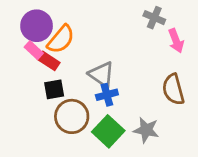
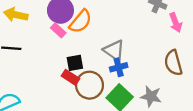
red rectangle: (49, 61) -> (70, 77), moved

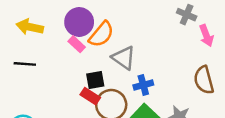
gray triangle: (114, 50) -> (124, 58), moved

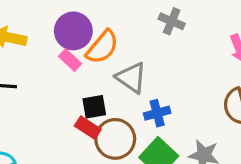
gray cross: (187, 15) -> (172, 21), moved

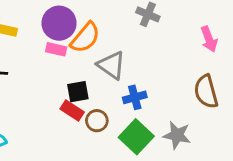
pink rectangle: (70, 60) -> (56, 49), turned -30
brown circle: (115, 139) -> (97, 121), size x0.6

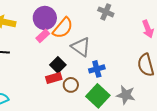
pink rectangle: (56, 49) -> (43, 36), turned -56
black square: (78, 92) -> (58, 65), turned -35
red rectangle: (72, 110) -> (54, 78), turned -49

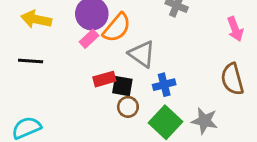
black square: (58, 65) -> (122, 86), moved, turned -35
red rectangle: (54, 78) -> (104, 79), moved

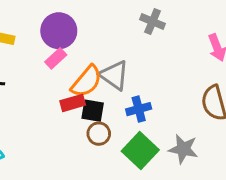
orange semicircle: (117, 28) -> (86, 81), moved

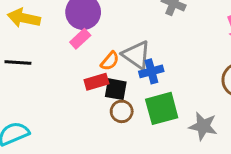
orange semicircle: (86, 81) -> (110, 61), size x0.6
blue cross: (139, 109) -> (151, 71), moved
green square: (140, 151) -> (162, 108), moved, turned 32

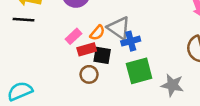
pink rectangle: (80, 39) -> (74, 36), moved
black line: (18, 62) -> (24, 20), moved
brown circle: (122, 111) -> (89, 74), moved

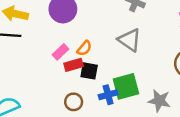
gray triangle: (119, 28) -> (130, 40), moved
blue cross: (131, 41) -> (108, 95), moved
brown circle: (89, 74) -> (74, 102), moved

